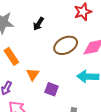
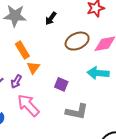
orange triangle: (33, 74) -> (33, 68), moved

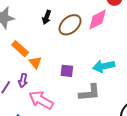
black arrow: (51, 18) -> (47, 17), moved
cyan arrow: (98, 73) -> (104, 66), moved

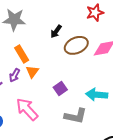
purple square: (67, 71) -> (60, 89), turned 32
purple arrow: (23, 81) -> (15, 75), moved

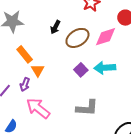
purple arrow: (15, 75) -> (25, 84), moved
purple square: (60, 89) -> (81, 70), moved
cyan arrow: (97, 95) -> (105, 68), moved

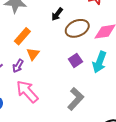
orange rectangle: (25, 54) -> (22, 36), turned 72
cyan arrow: (105, 68) -> (99, 62), turned -75
gray L-shape: (87, 108) -> (76, 99), turned -60

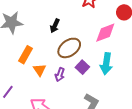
brown ellipse: (77, 28) -> (69, 48), moved
purple arrow: (18, 66) -> (60, 75), moved

